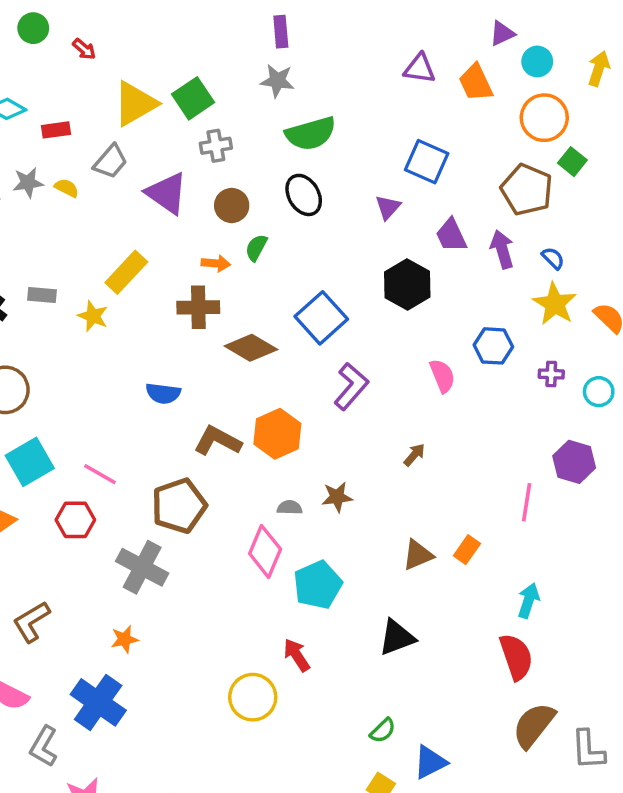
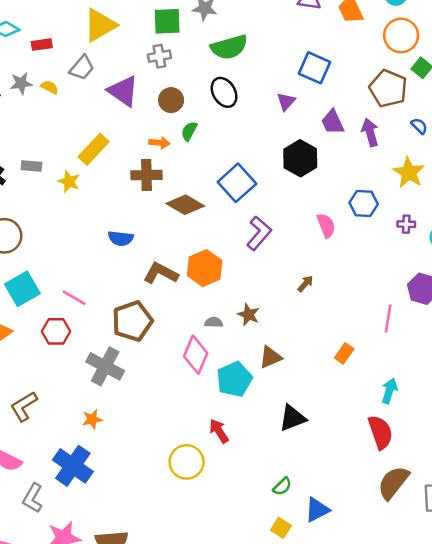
green square: (193, 98) -> (167, 21), moved, turned 32
blue semicircle: (553, 258) -> (419, 126), moved
brown star: (337, 497) -> (249, 315), turned 30
brown triangle: (418, 555) -> (271, 357), moved

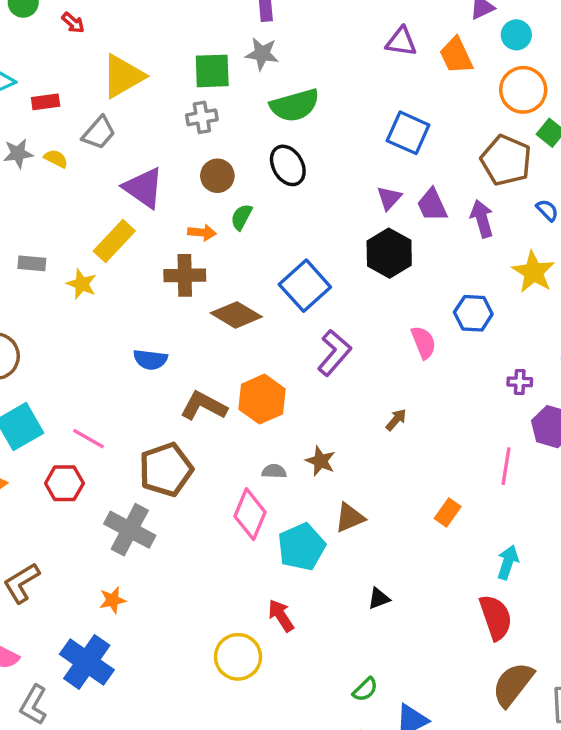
purple triangle: (123, 91) -> (143, 188), moved
purple triangle: (286, 101) -> (389, 198), moved
purple cross: (406, 224) -> (520, 382), moved
black triangle: (293, 418) -> (379, 598), size x0.6

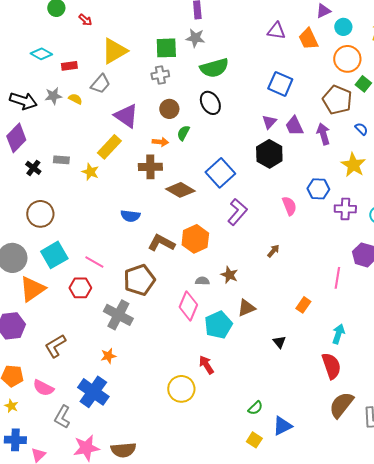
purple cross: (520, 382) -> (345, 209), moved, size x1.5
black triangle: (379, 598) -> (279, 342), moved, turned -48

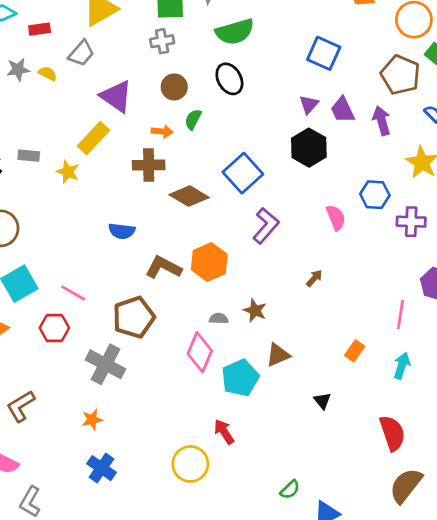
cyan arrow: (338, 334) -> (402, 366), moved
blue cross: (93, 392) -> (102, 468), moved, size x0.7

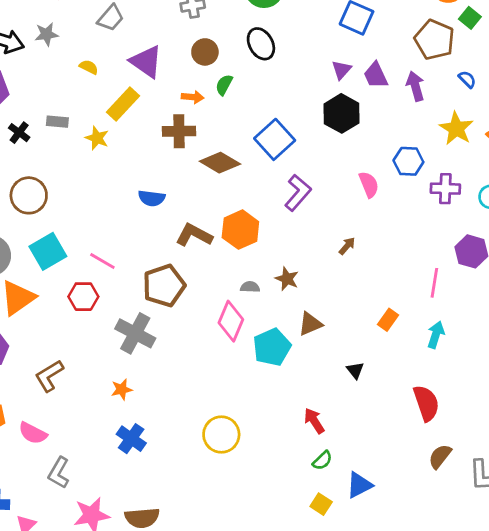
yellow semicircle: (48, 74) -> (89, 67), moved
red arrow: (224, 432) -> (314, 421), moved
brown semicircle: (406, 486) -> (440, 456), size x0.7

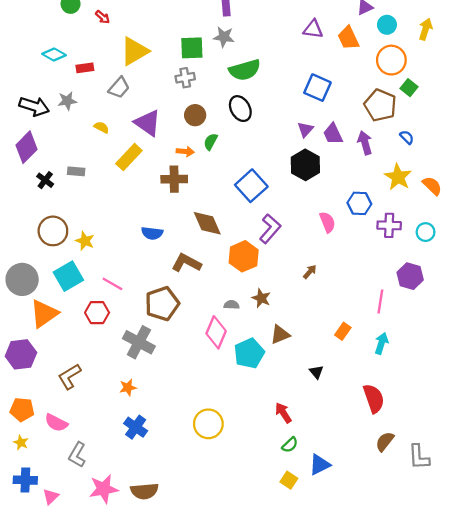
yellow star: (97, 138) -> (85, 241), moved
brown diamond: (220, 163) -> (207, 223), moved, turned 36
orange hexagon: (240, 230) -> (244, 256), moved

